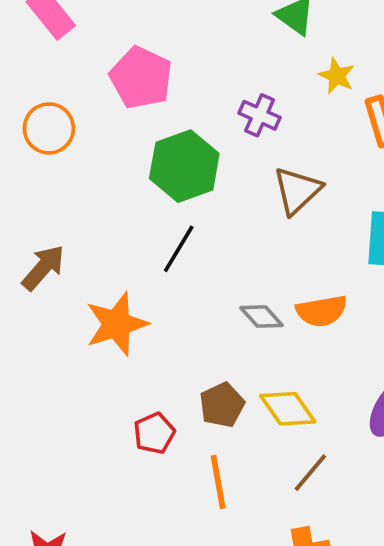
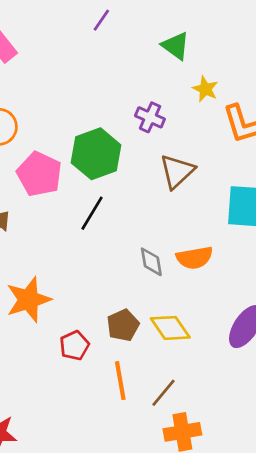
pink pentagon: (141, 78) -> (39, 174), moved
gray diamond: (261, 317) -> (151, 262), turned 32
orange star: (117, 324) -> (28, 300), moved
brown line: (310, 473) -> (163, 393), moved

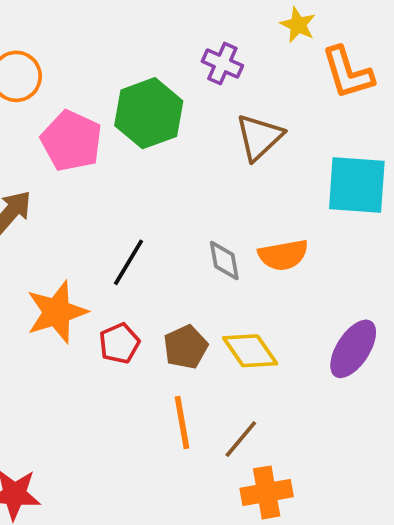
black line: (92, 213) -> (129, 262), moved
red pentagon: (74, 345) -> (119, 343), moved

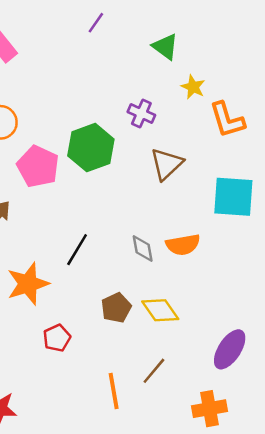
red pentagon: (119, 343) -> (57, 338), moved
purple ellipse: (353, 349) -> (230, 349), moved
orange line: (182, 423) -> (114, 391), moved
orange cross: (267, 492) -> (209, 409), moved

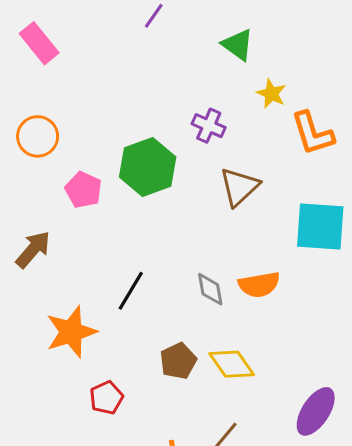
pink pentagon: (38, 166) -> (83, 190), size x0.7

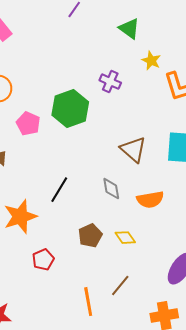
brown triangle: (239, 187) -> (133, 150), moved, turned -36
orange semicircle: (259, 285) -> (150, 200), moved
yellow diamond: (232, 364) -> (125, 238), size x0.7

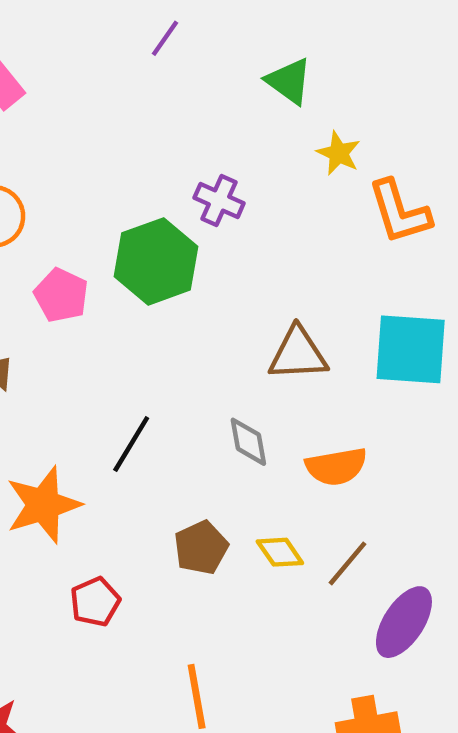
purple cross: (110, 82) -> (219, 201), moved
brown triangle: (133, 150) -> (298, 354), turned -44
brown line: (120, 286) -> (348, 563), moved

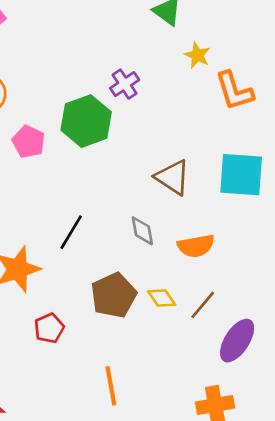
purple cross: (219, 201) -> (125, 84), turned 32
brown triangle: (298, 354) -> (173, 177), turned 36
brown pentagon: (201, 548) -> (114, 295), size x1.4

